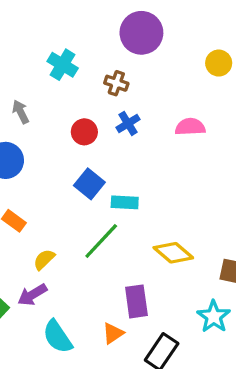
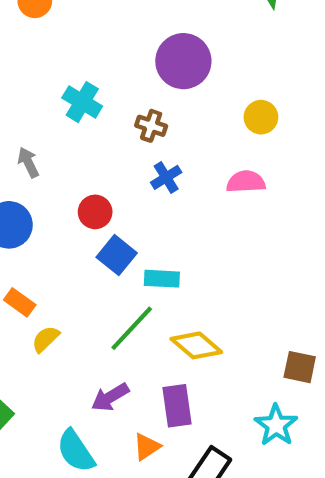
yellow circle: (219, 63) -> (261, 117), moved
red circle: (84, 132) -> (95, 212), moved
yellow diamond: (173, 253) -> (196, 345), moved
yellow semicircle: (44, 259) -> (46, 339), moved
purple arrow: (32, 295) -> (110, 397), moved

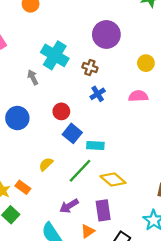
cyan cross: (82, 102) -> (55, 55), size x1.4
gray arrow: (28, 162) -> (33, 77), moved
orange rectangle: (20, 302) -> (23, 187), moved
yellow semicircle: (46, 339) -> (46, 164), moved

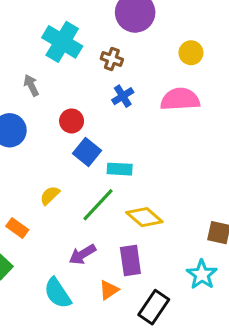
gray arrow: (33, 77) -> (31, 85), moved
pink semicircle: (138, 96) -> (180, 99), size x1.4

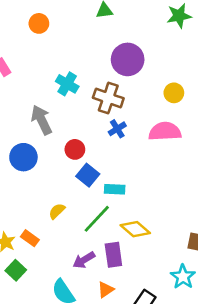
cyan cross: (62, 42) -> (67, 84), size x0.7
brown cross: (112, 59) -> (108, 98), size x1.6
gray arrow: (31, 85) -> (41, 120), size x1.6
purple rectangle: (130, 261) -> (113, 255), moved

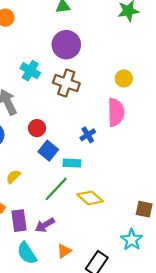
purple circle: (128, 59) -> (66, 45), moved
blue cross: (117, 129) -> (88, 135), moved
pink semicircle: (165, 131) -> (116, 112), turned 92
yellow semicircle: (57, 211) -> (13, 177), moved
purple rectangle: (113, 255) -> (19, 221), moved

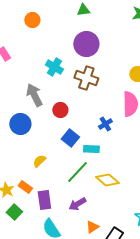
red circle: (37, 128) -> (60, 110), moved
purple arrow: (45, 225) -> (77, 204), moved
orange triangle: (64, 251) -> (92, 227), moved

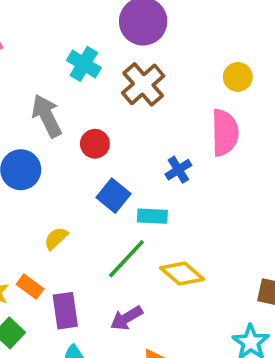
brown cross: (86, 78) -> (143, 84), turned 30

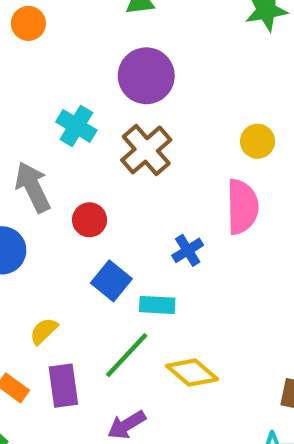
purple rectangle: (65, 311) -> (63, 386), moved

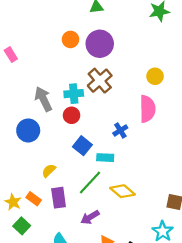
orange circle: (28, 23) -> (70, 39), moved
cyan cross: (76, 126) -> (74, 94), moved, turned -36

